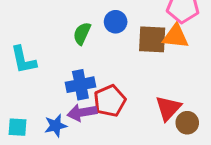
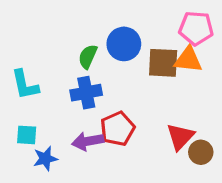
blue circle: (116, 22) -> (124, 44), size x1.4
blue cross: (80, 85) -> (86, 93), moved
blue star: (56, 126) -> (45, 159), moved
cyan square: (18, 127) -> (27, 135), moved

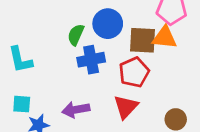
blue cross: (86, 93) -> (91, 60), moved
red pentagon: (118, 129) -> (134, 72), moved
red triangle: (180, 137) -> (126, 107), moved

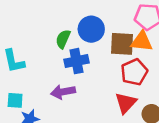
red pentagon: (134, 72) -> (134, 72), moved
red triangle: (126, 107) -> (126, 103), moved
purple arrow: (76, 110) -> (63, 92), moved

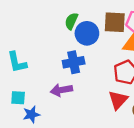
green semicircle: (63, 39) -> (71, 21), moved
brown square: (122, 44) -> (115, 22), moved

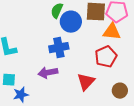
red triangle: (118, 100) -> (86, 82), moved

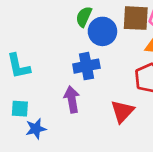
purple arrow: (48, 73) -> (72, 99), turned 90

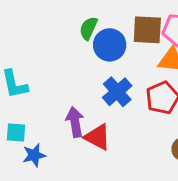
blue cross: (86, 66) -> (117, 92), moved, turned -30
red triangle: (122, 111) -> (98, 137), moved, turned -45

